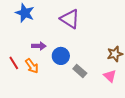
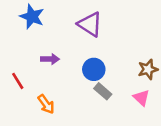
blue circle: (61, 56) -> (94, 69), moved
orange arrow: (32, 66) -> (46, 104), moved

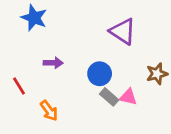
purple triangle: (90, 24) -> (123, 31), moved
pink triangle: (141, 98) -> (128, 97), moved, turned -30

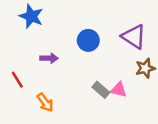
purple triangle: (123, 31) -> (134, 37), moved
blue circle: (100, 74) -> (88, 40), moved

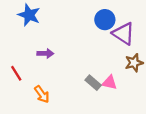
blue circle: (88, 40) -> (105, 20), moved

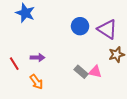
blue circle: (105, 20) -> (80, 26), moved
purple arrow: (45, 53) -> (37, 58), moved

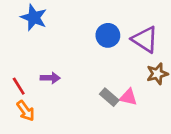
orange arrow: (36, 82) -> (26, 111), moved

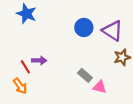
red line: (19, 86) -> (25, 67), moved
pink triangle: (128, 97) -> (100, 87), moved

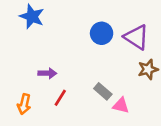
red line: (25, 67) -> (60, 98), moved, turned 64
orange arrow: (20, 86) -> (24, 104), turned 49

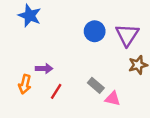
purple triangle: (136, 37) -> (127, 35), turned 30
orange arrow: (24, 104) -> (25, 84), moved

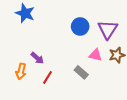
purple arrow: (44, 69) -> (37, 58), turned 40
pink triangle: (113, 99) -> (95, 55), moved

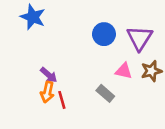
orange arrow: (21, 71) -> (47, 92), moved
red line: (47, 77) -> (62, 100), turned -48

